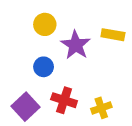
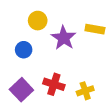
blue circle: (44, 67) -> (24, 50), moved

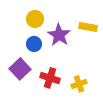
blue circle: (24, 50) -> (34, 44), moved
purple square: (21, 90) -> (20, 69), moved

